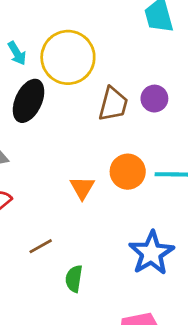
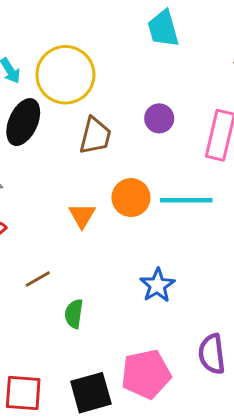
brown trapezoid: (113, 104) -> (95, 136), moved
blue star: (151, 253) -> (157, 285), size x0.7

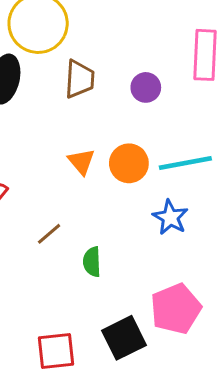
purple circle: (159, 118) -> (146, 87), moved
orange circle: (131, 198) -> (129, 163), moved
cyan line: (186, 200) -> (185, 163), moved

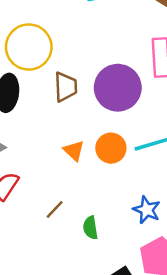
purple circle: (146, 87) -> (118, 88), size x2.0
blue star: (170, 217) -> (147, 210), moved

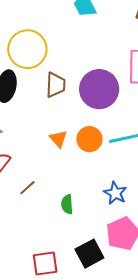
brown line: (55, 209) -> (27, 188), moved

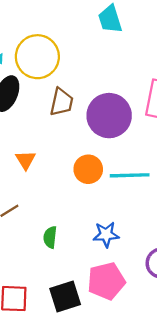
orange triangle: (58, 139) -> (26, 160), moved
blue star: (115, 193) -> (106, 234), turned 30

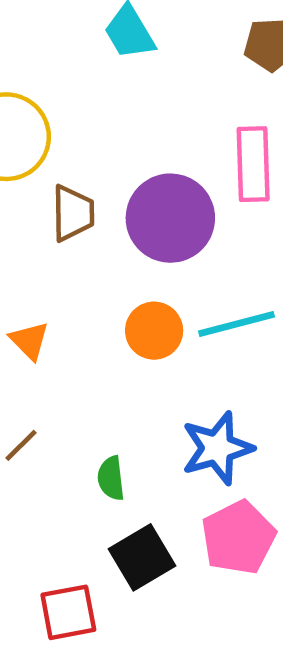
blue star: (106, 234) -> (217, 448), size x1.4
black square: (65, 296) -> (142, 557), moved

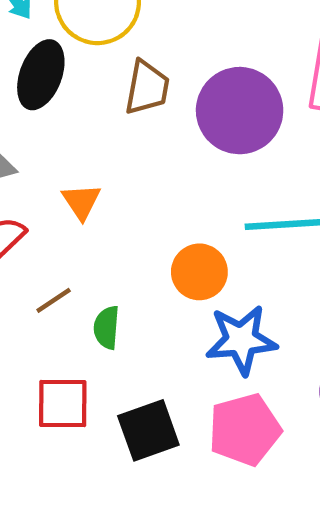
orange circle: (154, 331) -> (199, 272), moved
green semicircle: (111, 478) -> (107, 328), moved
red square: (68, 612) -> (63, 404), moved

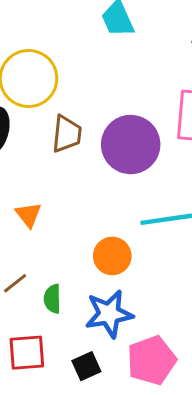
blue star: (241, 340) -> (109, 314), moved
black square: (148, 430) -> (86, 366), size x0.7

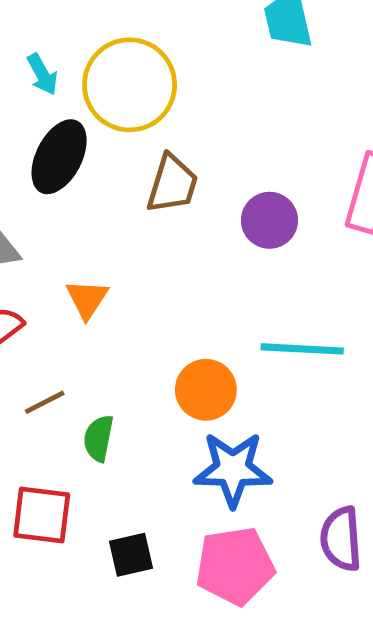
purple circle: (131, 145) -> (269, 220), size x0.6
blue star: (109, 314) -> (233, 469), moved

